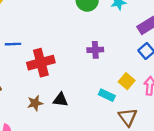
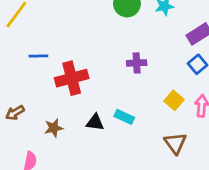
cyan rectangle: (107, 95) -> (124, 117), moved
brown star: (35, 103) -> (54, 128), moved

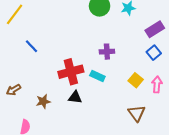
blue line: (38, 56) -> (32, 46), turned 48
red cross: (72, 78) -> (71, 72), moved
cyan rectangle: (124, 117) -> (97, 76), moved

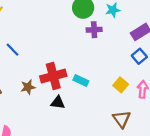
purple cross: (107, 52) -> (94, 30), moved
brown star: (43, 101) -> (28, 87), moved

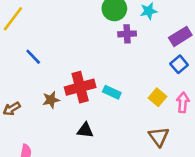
black triangle: (58, 103) -> (85, 130), moved

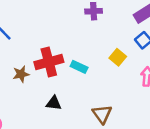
yellow square: (157, 97) -> (118, 57), moved
brown triangle: (159, 137) -> (102, 114), moved

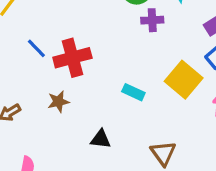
yellow square: (118, 57) -> (184, 80), size x1.6
red cross: (49, 62) -> (72, 58), moved

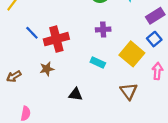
purple cross: (152, 20) -> (103, 29), moved
brown triangle: (163, 153) -> (129, 91), moved

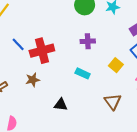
yellow square: (132, 54) -> (116, 65), size x0.6

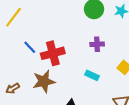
brown star: (33, 80) -> (44, 81), size x1.6

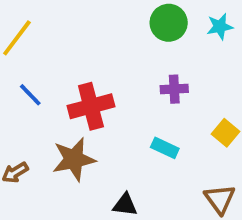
blue line: (30, 47) -> (30, 95), moved

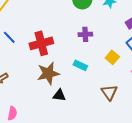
brown star: (74, 159) -> (48, 73), moved

